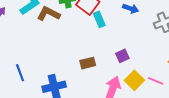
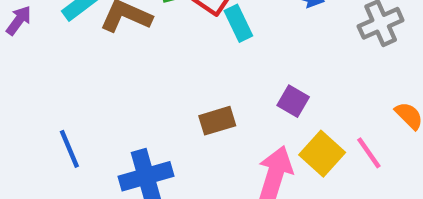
purple square: (122, 56) -> (293, 101), turned -32
pink line: (156, 81) -> (369, 153), turned 35

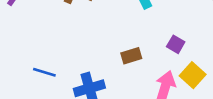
blue line: (69, 149) -> (44, 72), turned -50

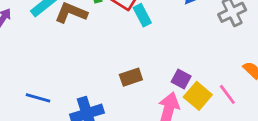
purple square: (176, 44) -> (181, 79), moved

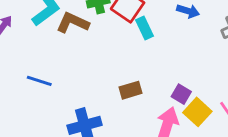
blue line: (38, 98) -> (39, 81), moved

